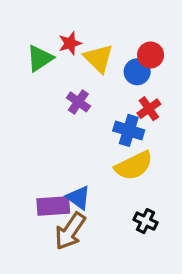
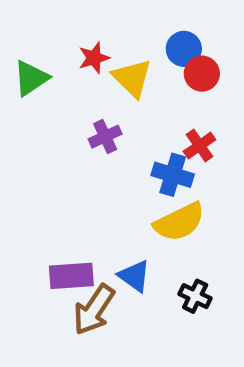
green triangle: (40, 58) -> (31, 78), moved
blue circle: (137, 72) -> (184, 49), moved
purple cross: (78, 102) -> (105, 137), turned 30
blue triangle: (78, 198) -> (134, 276), moved

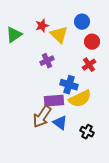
red circle: (202, 74) -> (92, 42), moved
blue cross: (173, 175) -> (69, 85), moved
purple rectangle: (71, 276) -> (54, 101), moved
brown arrow: (94, 310) -> (42, 117), moved

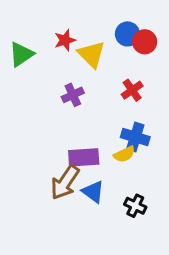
red circle: (92, 42) -> (145, 42), moved
red cross: (89, 65) -> (132, 90), moved
blue cross: (69, 85) -> (135, 137), moved
yellow semicircle: (80, 99) -> (124, 154), size x0.6

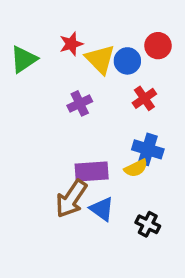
blue circle: (127, 34) -> (127, 61), moved

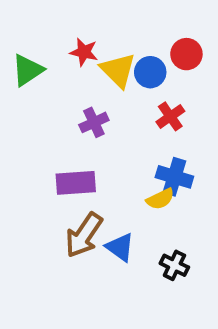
red star: (71, 44) -> (84, 52), turned 30
purple rectangle: (92, 172) -> (76, 183), moved

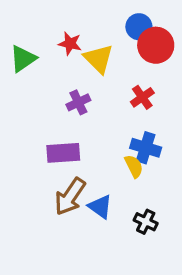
red circle: (186, 54) -> (156, 45), size x1.4
blue circle: (150, 72) -> (139, 27), moved
yellow semicircle: (160, 199) -> (134, 166), turned -90

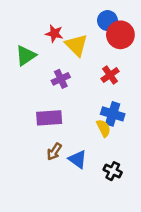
green triangle: (23, 59) -> (26, 56), moved
brown arrow: (70, 197) -> (54, 152), size x0.6

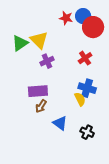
red star: (54, 33) -> (66, 18), moved
yellow triangle: (76, 45) -> (39, 40), moved
brown arrow: (54, 152) -> (41, 106), moved

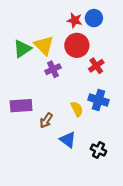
red circle: (93, 27) -> (77, 45), moved
purple rectangle: (38, 91) -> (21, 106), moved
yellow semicircle: (80, 99) -> (77, 109), moved

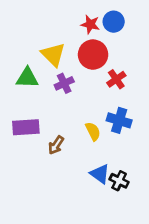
green triangle: (22, 49) -> (27, 78), moved, turned 36
blue triangle: (68, 140) -> (100, 174), moved

